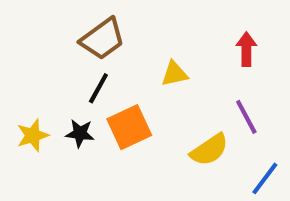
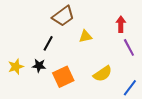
brown trapezoid: (103, 39) -> (63, 16), moved
purple line: (246, 117) -> (129, 47), moved
orange square: (129, 127) -> (63, 77), moved

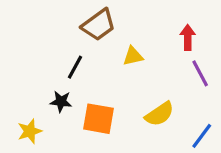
yellow star: (16, 67) -> (30, 131), moved
orange square: (63, 77) -> (99, 119), turned 35

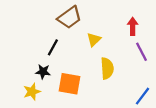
yellow triangle: (133, 56) -> (94, 40), turned -32
yellow semicircle: (160, 114) -> (107, 68), moved, turned -60
yellow star: (30, 131) -> (32, 92), moved

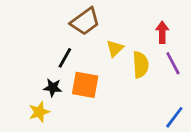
yellow semicircle: (107, 68) -> (141, 65), moved
orange square: (70, 84) -> (85, 85), moved

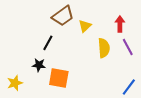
yellow triangle: (115, 48) -> (85, 26), moved
orange square: (85, 85) -> (59, 78), moved
yellow star: (39, 112) -> (15, 83), moved

